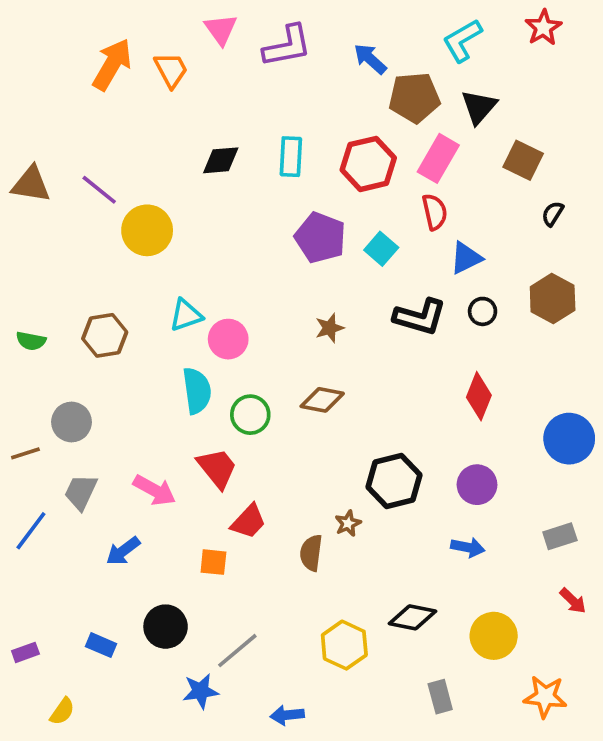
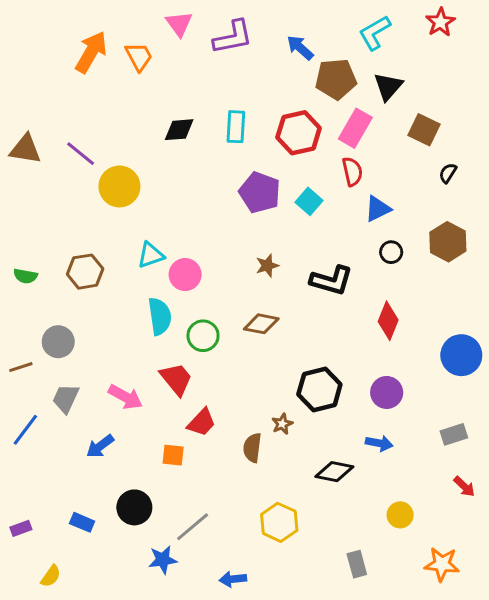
black L-shape: (420, 317) -> (331, 281), moved
black diamond: (412, 617) -> (334, 472), moved
yellow circle: (494, 636) -> (400, 515), size x0.7

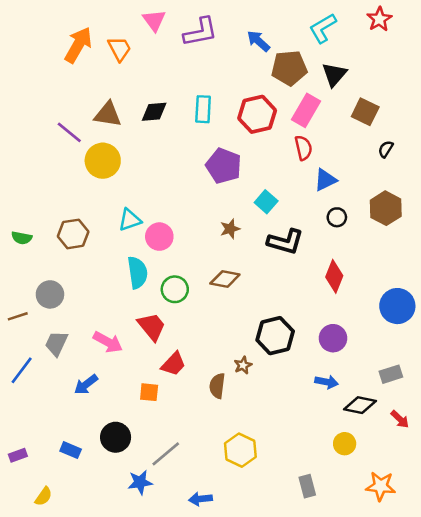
brown triangle: (25, 149) -> (108, 114), moved
cyan square: (309, 201) -> (266, 202), moved
black diamond: (334, 472) -> (360, 405), moved

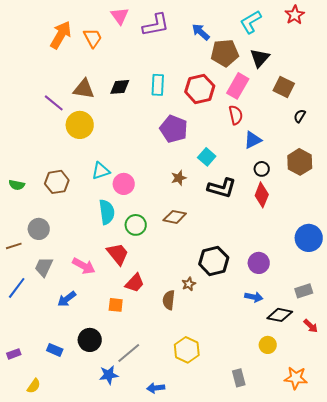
red diamond: (334, 276) -> (262, 195), moved

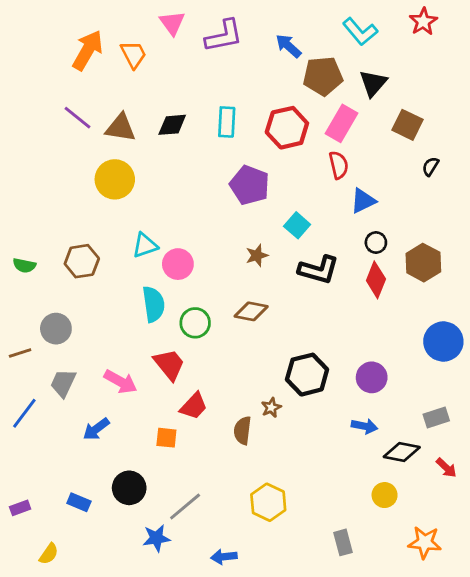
cyan L-shape: (251, 22) -> (360, 32), turned -100
purple line: (54, 103) -> (77, 118), moved
brown hexagon: (300, 162) -> (423, 263), moved

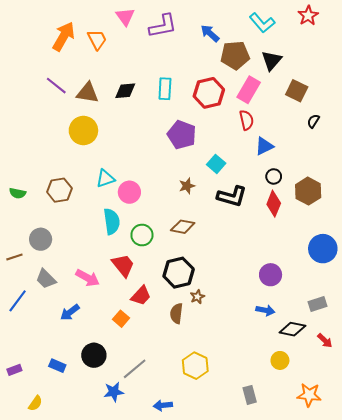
black hexagon: (307, 375) -> (179, 273), moved
gray trapezoid: (63, 383) -> (46, 279), turned -70
orange square: (166, 438) -> (121, 319), turned 35

